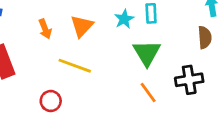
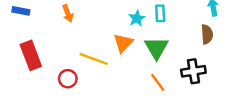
orange triangle: (82, 26) -> (123, 43), moved
orange arrow: (45, 29) -> (68, 13), moved
red circle: (51, 101) -> (68, 79), moved

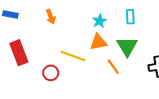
cyan star: (137, 18) -> (100, 21), moved
orange triangle: (123, 43) -> (98, 42), turned 36
orange line: (158, 82) -> (113, 67), moved

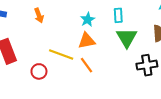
green triangle: (127, 46) -> (127, 38), moved
orange line: (113, 67) -> (87, 65), moved

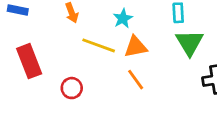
cyan star: (88, 20) -> (123, 18), moved
yellow line: (61, 55) -> (99, 45), moved

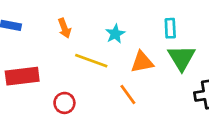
orange triangle: (136, 47) -> (142, 62), moved
red rectangle: (29, 61) -> (22, 76), turned -76

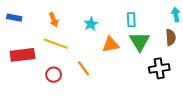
yellow line: (91, 61) -> (56, 44), moved
orange line: (128, 94) -> (84, 68), moved

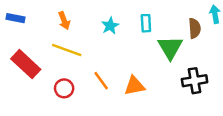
cyan rectangle: (131, 20) -> (146, 23), moved
brown semicircle: (171, 37) -> (195, 28), moved
orange triangle: (111, 45) -> (134, 86), moved
red rectangle: (22, 55) -> (26, 64), turned 50

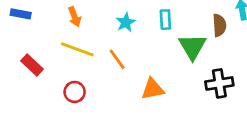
red rectangle: (26, 64) -> (32, 65), size x0.7
orange line: (101, 81) -> (117, 59), moved

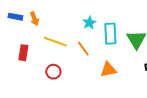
orange arrow: (75, 17) -> (34, 19), moved
cyan rectangle: (165, 20) -> (110, 34), moved, size x1.5
red rectangle: (32, 65) -> (23, 53), turned 56

